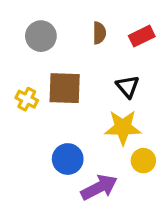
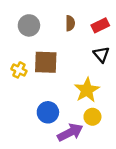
black triangle: (128, 87) -> (101, 54), moved
yellow star: (123, 127) -> (87, 90), turned -30
yellow circle: (143, 161) -> (92, 117), moved

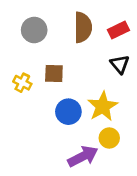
brown semicircle: (70, 23) -> (83, 27), size x1.6
brown square: (46, 62) -> (54, 73), size x0.7
blue circle: (48, 112) -> (68, 112), moved

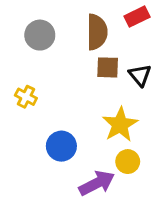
red rectangle: (118, 30) -> (137, 17), moved
brown square: (54, 73) -> (108, 67), moved
blue circle: (68, 112) -> (61, 146), moved

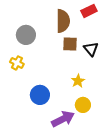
gray circle: (40, 35) -> (26, 35), moved
yellow star: (120, 125) -> (78, 81), size x0.6

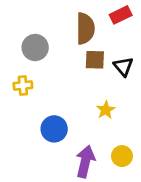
yellow cross: (17, 63) -> (23, 86), turned -32
yellow circle: (83, 105) -> (122, 156), moved
purple arrow: (63, 119) -> (85, 162), turned -50

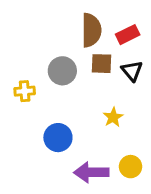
red rectangle: (121, 15) -> (128, 35), moved
gray circle: (35, 48) -> (62, 71), moved
purple arrow: (85, 162) -> (91, 172), turned -104

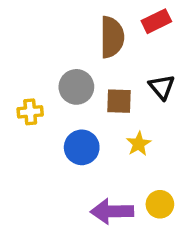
red rectangle: (128, 35) -> (156, 21), moved
brown square: (102, 64) -> (119, 101), moved
blue circle: (58, 138) -> (82, 147), moved

